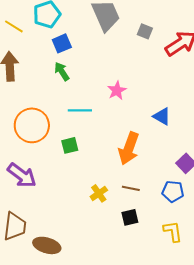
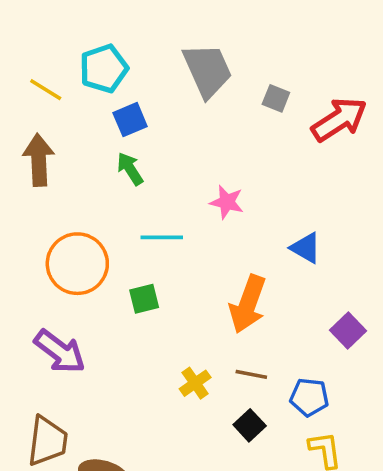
pink star: (117, 90) -> (227, 202), turned -30
blue pentagon: (173, 191) -> (309, 397), moved
black square: (130, 217) -> (250, 425), turned -30

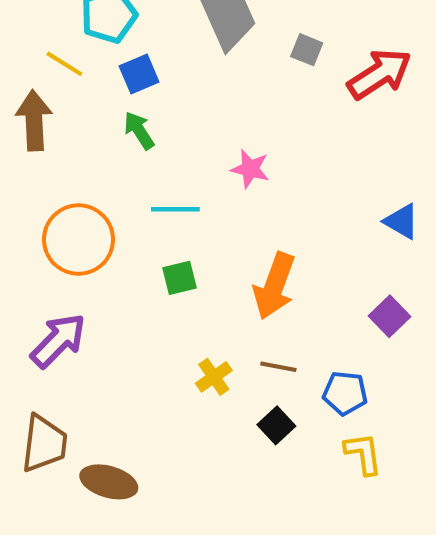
yellow line: (46, 90) -> (64, 64), moved
blue triangle: (306, 248) -> (402, 221), moved
green square: (144, 299) -> (179, 278), moved
purple arrow: (60, 352) -> (58, 341), turned -82

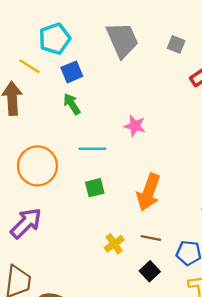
gray square: (307, 50) -> (176, 44), moved

